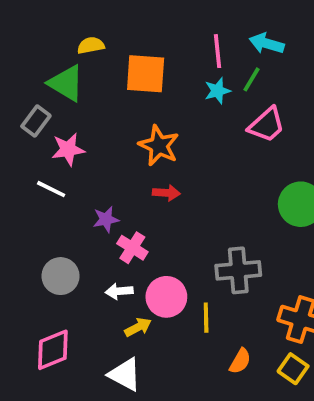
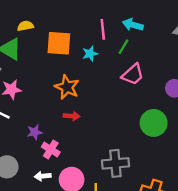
cyan star: (217, 91) -> (90, 54), moved

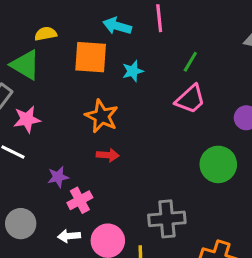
cyan arrow: (133, 25) -> (117, 26), moved
pink line: (103, 29) -> (159, 18), moved
green line: (124, 47) -> (190, 62), moved
pink cross: (51, 150) -> (80, 200), turned 30

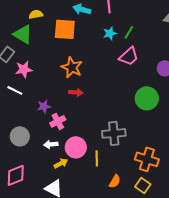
cyan star: (133, 71) -> (110, 33), moved

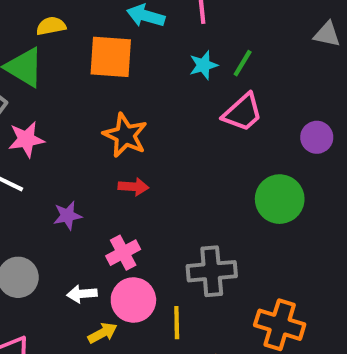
pink cross: (58, 121) -> (123, 253), moved

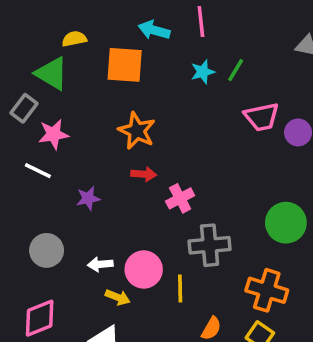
pink trapezoid: (243, 113) -> (262, 117), moved, turned 30
green circle: (280, 199) -> (286, 223), moved
pink cross: (123, 253) -> (180, 198), moved
yellow arrow: (103, 333) -> (118, 297), turned 50

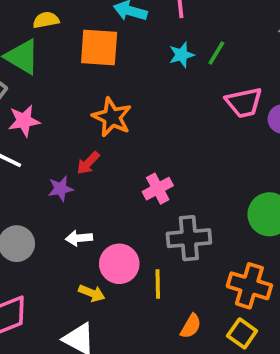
red arrow: (144, 174) -> (88, 163), moved, turned 130
white arrow: (100, 264) -> (79, 238), moved

